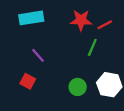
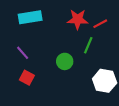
purple line: (38, 55) -> (23, 53), moved
green circle: (78, 87) -> (65, 61), moved

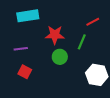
red star: (78, 19) -> (55, 35), moved
purple line: (23, 53) -> (21, 49), turned -56

